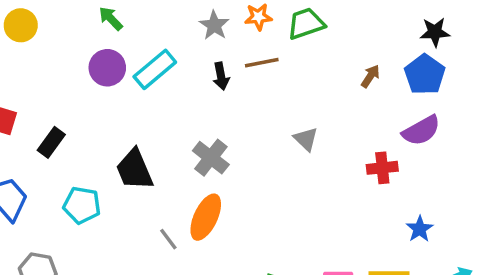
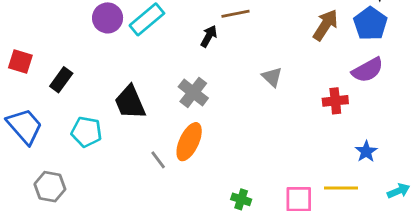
black arrow: (221, 76) -> (209, 36), moved, turned -140
brown arrow: (370, 76) -> (325, 25), size x1.6

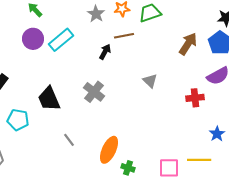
orange ellipse: (189, 142) -> (109, 150), moved

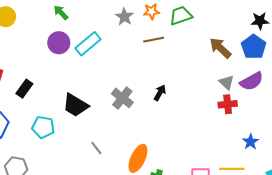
brown arrow: (188, 44) -> (220, 48), turned -80
black arrow: (105, 52) -> (160, 93), moved
gray triangle: (150, 81) -> (227, 82), moved
black trapezoid: (49, 99) -> (75, 105), turned -36

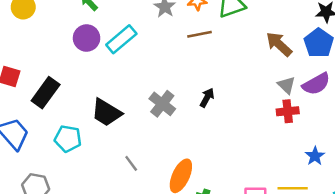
black rectangle: (24, 89) -> (46, 93), size x1.4

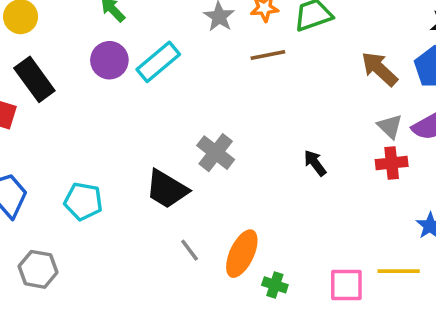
black rectangle: (46, 93) -> (34, 79), moved, turned -72
black arrow: (207, 98) -> (315, 163), moved, turned -66
black trapezoid: (106, 113) -> (167, 189), moved
gray line: (131, 163) -> (190, 250), moved

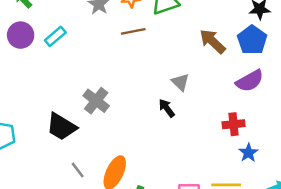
cyan rectangle: (158, 62) -> (55, 36), size x0.7
gray triangle: (390, 126) -> (180, 82), moved
red cross: (392, 163) -> (234, 124), moved

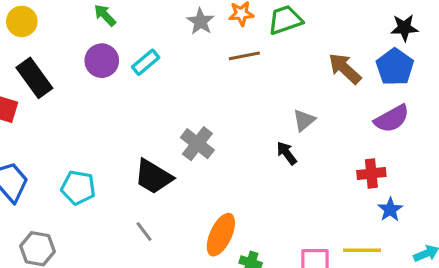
gray triangle: (180, 82) -> (304, 120), turned 36
gray line: (78, 170) -> (144, 232), moved

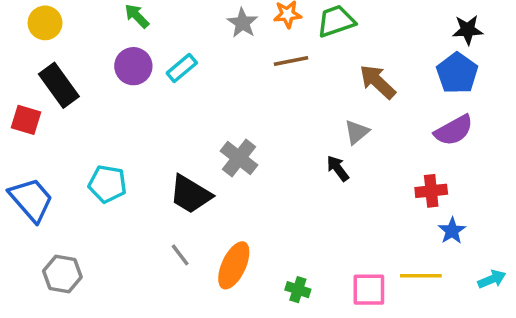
brown arrow: (345, 68) -> (378, 82), moved
cyan pentagon: (78, 188) -> (107, 184), moved
orange ellipse: (221, 235) -> (234, 265), moved

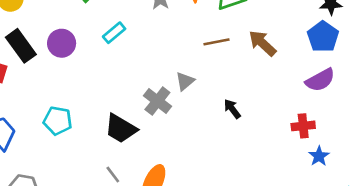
brown line: (291, 61) -> (217, 42), moved
purple circle: (133, 66) -> (62, 43), moved
gray triangle: (357, 132) -> (185, 81), moved

